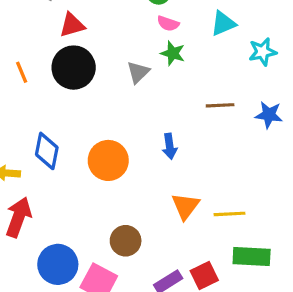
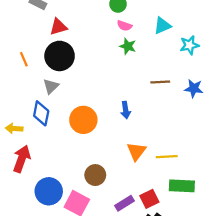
gray triangle: (138, 72) -> (51, 86), moved

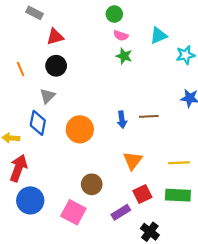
black circle: (60, 56) -> (56, 66), size x0.7
brown line: (160, 82) -> (149, 116), moved
yellow line: (167, 157) -> (179, 163), moved
blue circle: (49, 191) -> (30, 200), moved
red square: (149, 199) -> (142, 194), moved

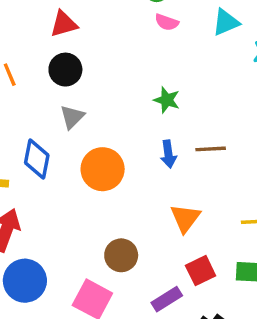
green star: (124, 56) -> (167, 100), moved
gray triangle: (47, 96) -> (72, 117), moved

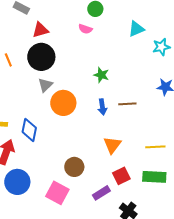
pink semicircle: (167, 22) -> (85, 29), moved
black circle: (65, 70) -> (41, 57), size x1.4
blue diamond: (37, 159) -> (29, 130), moved
orange circle: (103, 169) -> (63, 103), moved

